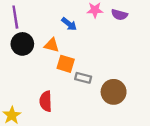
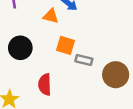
black circle: (22, 44) -> (20, 48), moved
orange triangle: (52, 45) -> (51, 16), moved

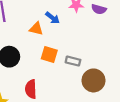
gray rectangle: (84, 60) -> (73, 61), moved

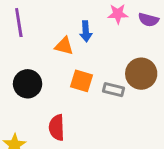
blue arrow: (52, 18) -> (86, 31), turned 48
brown circle: (93, 80) -> (141, 74), moved

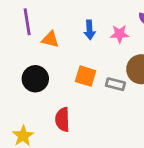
pink star: (118, 14) -> (119, 34), moved
orange triangle: (64, 46) -> (50, 39), moved

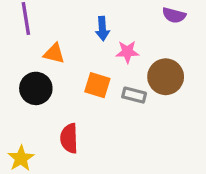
pink star: (119, 34) -> (127, 52), moved
orange triangle: (50, 39) -> (54, 53), moved

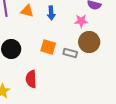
pink star: (127, 52) -> (81, 21), moved
orange triangle: (54, 53) -> (27, 11), moved

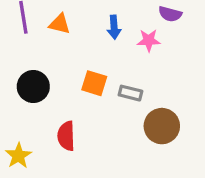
blue arrow: (51, 13) -> (114, 27), moved
brown circle: (89, 42) -> (162, 126), moved

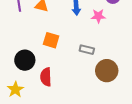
orange square: (94, 83) -> (51, 40), moved
black circle: (33, 86) -> (25, 60), moved

